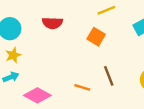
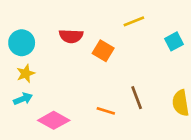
orange square: (96, 37) -> (103, 51), moved

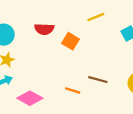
brown line: (137, 98) -> (98, 80), turned -54

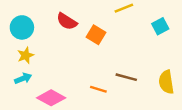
red semicircle: (44, 29) -> (67, 21), turned 30

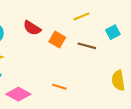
brown line: (126, 77) -> (87, 46), moved

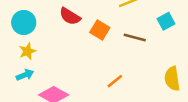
orange line: (59, 87) -> (115, 81), moved, turned -56

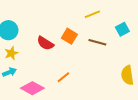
red semicircle: (70, 16) -> (45, 43), moved
orange line: (115, 81) -> (63, 77), moved

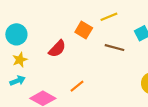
orange square: (69, 36) -> (84, 30), moved
red semicircle: (45, 43) -> (57, 49), turned -78

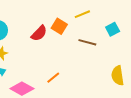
red semicircle: (57, 49) -> (39, 33), moved

